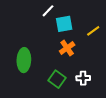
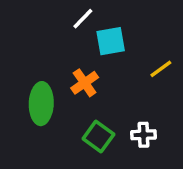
yellow line: (93, 31) -> (161, 69), moved
orange cross: (67, 48) -> (85, 83), moved

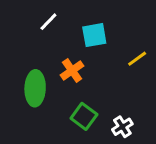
white line: (83, 19) -> (48, 22), moved
white cross: (144, 135) -> (122, 127), moved, turned -30

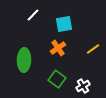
yellow line: (137, 59) -> (93, 49), moved
orange cross: (72, 71) -> (58, 48), moved

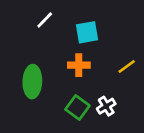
orange cross: (58, 48) -> (79, 65), turned 35
white cross: (83, 86) -> (106, 106), moved

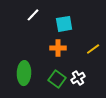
green ellipse: (32, 82) -> (24, 73), moved

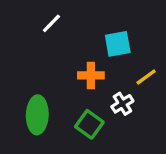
cyan square: (64, 24) -> (118, 44), moved
white cross: (78, 78) -> (122, 104), moved

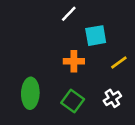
white line: (51, 23) -> (69, 14), moved
white cross: (122, 104) -> (112, 98), moved

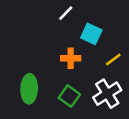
cyan square: (96, 36) -> (91, 34), turned 35
white cross: (112, 98) -> (107, 94), size x1.6

